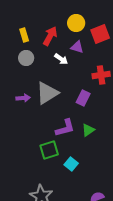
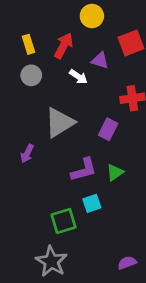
yellow circle: (76, 23) -> (92, 16), moved
purple arrow: (23, 98) -> (27, 154), moved, turned 120
green square: (49, 150) -> (64, 221), moved
cyan square: (71, 164) -> (92, 203), moved, turned 32

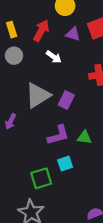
purple triangle: (100, 60) -> (73, 34), moved
purple rectangle: (108, 129) -> (66, 100), moved
green triangle: (115, 172) -> (84, 137), turned 42

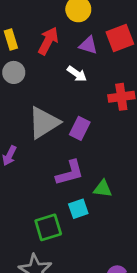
white arrow: (54, 57) -> (77, 74), moved
green triangle: (84, 137) -> (103, 189), moved

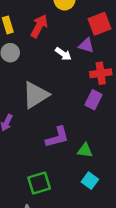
purple triangle: (88, 45) -> (86, 45), moved
purple rectangle: (80, 128) -> (93, 100), moved
cyan square: (78, 209) -> (90, 181), moved, turned -35

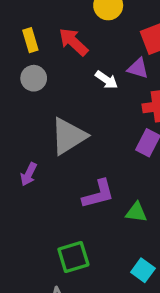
red arrow: (39, 26) -> (73, 42), turned -75
cyan square: (90, 181) -> (143, 270), moved

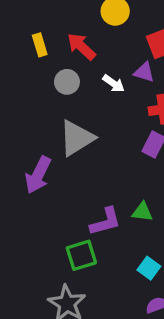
gray circle: (34, 78) -> (67, 82), moved
purple arrow: (29, 174) -> (38, 175), size x1.6
purple L-shape: (98, 194) -> (105, 222), moved

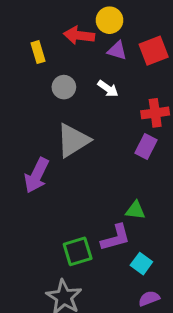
red arrow: (81, 47) -> (79, 35), moved, turned -36
purple triangle: (144, 72) -> (117, 51), moved
purple L-shape: (105, 222) -> (116, 238), moved

